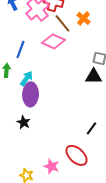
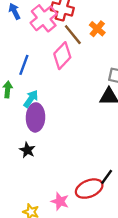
pink diamond: (54, 41) -> (62, 56), turned -70
black line: (92, 128) -> (107, 177), moved
red ellipse: (77, 155) -> (89, 189), turned -65

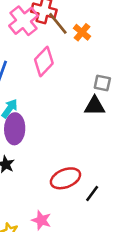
brown line: (73, 35) -> (58, 23), moved
red ellipse: (89, 189) -> (65, 178), moved

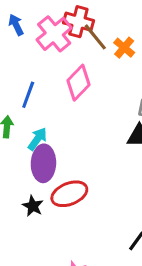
red ellipse: (65, 178) -> (69, 194), moved

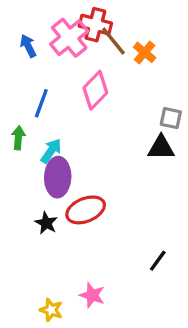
blue arrow: (16, 25) -> (28, 46), moved

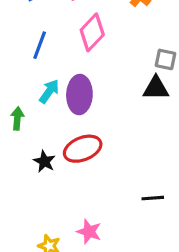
green arrow: (18, 138) -> (17, 118), moved
purple ellipse: (58, 177) -> (79, 95), moved
black line: (158, 261) -> (153, 198), turned 50

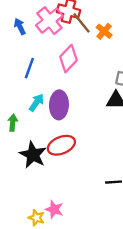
black star: (44, 161) -> (33, 155), size x1.6
pink star: (89, 232) -> (54, 209), moved

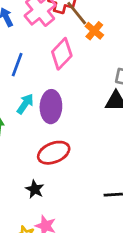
orange cross: (104, 31) -> (94, 31), moved
black star: (33, 155) -> (35, 189), moved, size x0.6

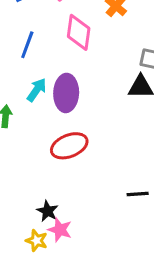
pink diamond: (62, 54) -> (79, 32), turned -36
black star: (35, 189) -> (47, 211), moved

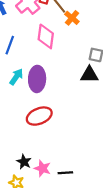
black line: (138, 194) -> (65, 173), moved
pink star: (60, 230) -> (43, 168), moved

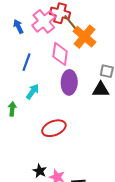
orange cross: (72, 18) -> (84, 37), size x1.6
purple ellipse: (37, 79) -> (69, 82), moved

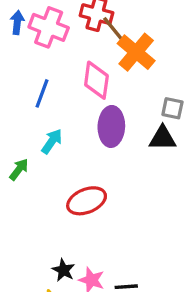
pink cross: (44, 21) -> (49, 27), moved, turned -30
blue arrow: (18, 26) -> (17, 22), moved, turned 32
green arrow: (12, 109) -> (19, 169), turned 32

